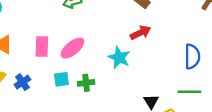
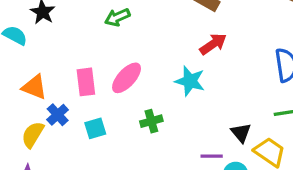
cyan square: (61, 79) -> (95, 128), moved
blue cross: (22, 82) -> (58, 115), moved

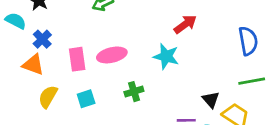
pink ellipse: (127, 78) -> (112, 55), turned 36
blue cross: (58, 115) -> (42, 39), moved
yellow semicircle: (33, 135) -> (48, 97), moved

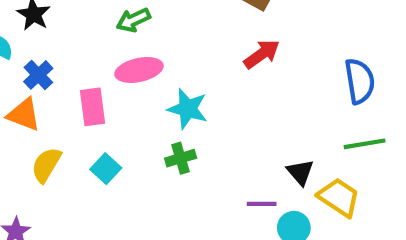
pink ellipse: (112, 55) -> (139, 70), moved
cyan star: (166, 56) -> (188, 109), moved
cyan square: (86, 99) -> (106, 169), turned -30

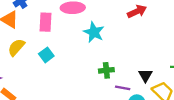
green cross: (181, 158) -> (106, 70), moved

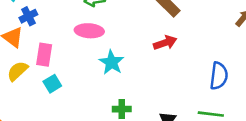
pink rectangle: (45, 22) -> (44, 55), moved

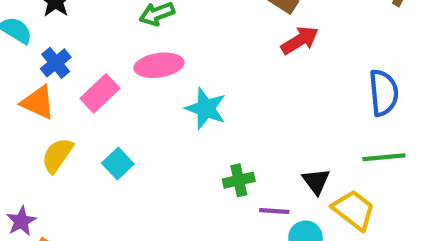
red arrow: (165, 43) -> (300, 40), moved
pink rectangle: (44, 55) -> (100, 93), moved, turned 50

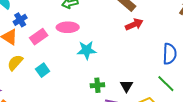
cyan star: (206, 108) -> (87, 50), turned -30
green line: (384, 157) -> (166, 84), turned 42
black triangle: (316, 181) -> (126, 86), moved

